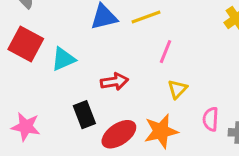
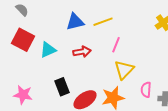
red arrow: (114, 82) -> (82, 52), moved
yellow triangle: (178, 89) -> (124, 70), size x1.5

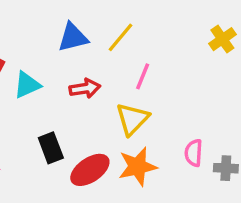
yellow line: (103, 22) -> (120, 37), turned -30
yellow triangle: (124, 70) -> (132, 119), moved

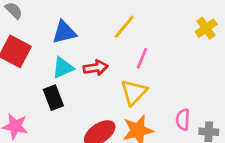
blue triangle: (73, 37) -> (64, 32), moved
cyan triangle: (27, 85) -> (63, 68), moved
black rectangle: (51, 148) -> (53, 98), moved

